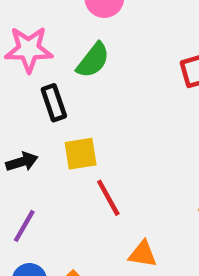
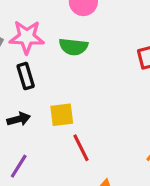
green semicircle: (93, 60) -> (73, 47), turned 56
black rectangle: (54, 103) -> (26, 76), moved

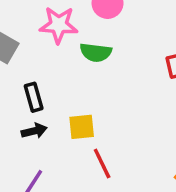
pink star: (27, 37) -> (59, 25), moved
black rectangle: (26, 76) -> (34, 97), moved

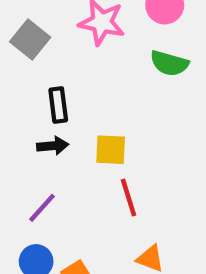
green semicircle: (96, 52) -> (169, 63), moved

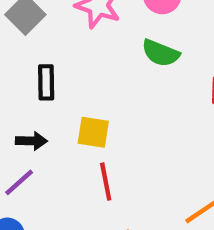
black arrow: (53, 146) -> (31, 141), moved

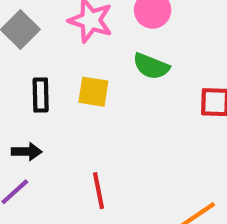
yellow square: (93, 132) -> (93, 92), moved

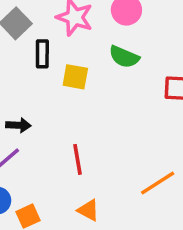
black rectangle: (41, 95) -> (42, 54), moved

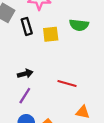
green semicircle: (124, 57) -> (79, 25), moved
red line: (78, 159) -> (67, 83), turned -48

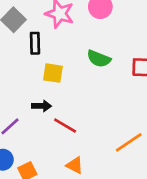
yellow square: (51, 34) -> (53, 73), moved
black arrow: (25, 74) -> (42, 106), moved

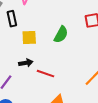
green semicircle: (99, 59) -> (61, 34), moved, turned -72

